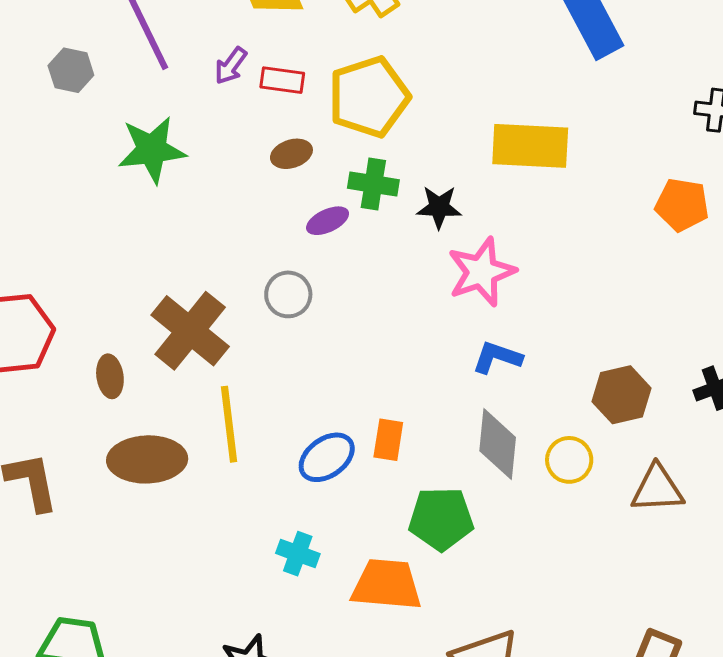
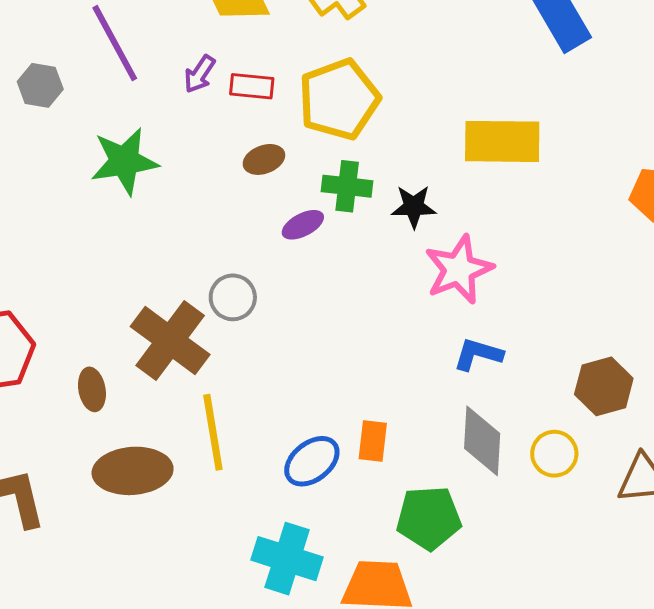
gray circle: (288, 294) -> (233, 297), moved
cyan cross: (298, 554) -> (287, 559), size x1.6

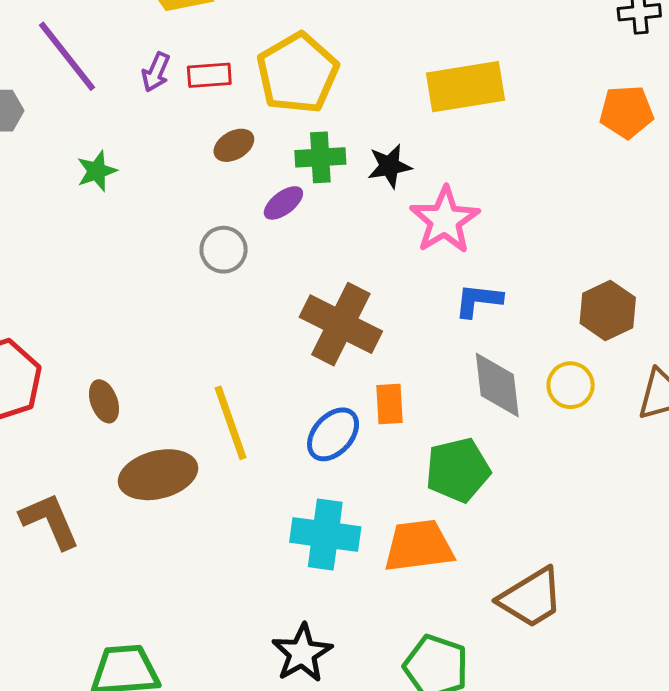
green star: (124, 161) -> (97, 171), size x0.6
gray circle: (233, 297) -> (224, 250), moved
brown cross: (170, 341) -> (341, 324), moved

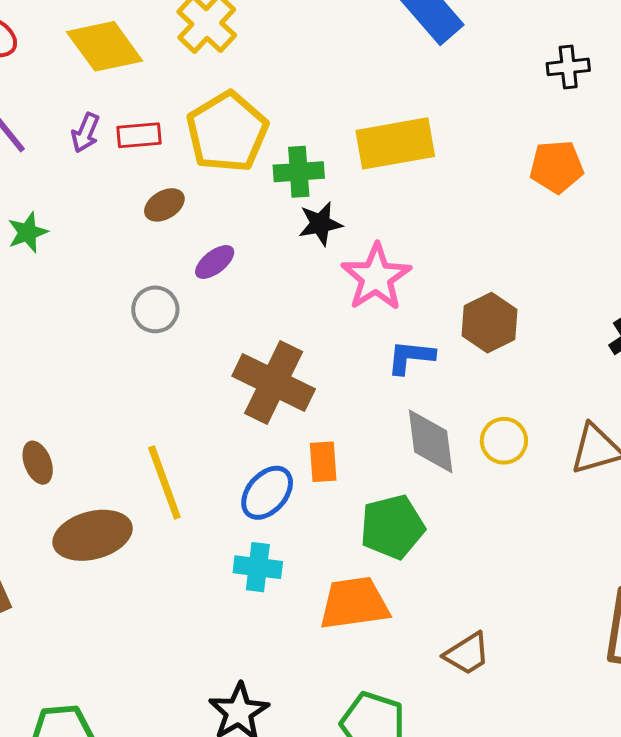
green cross: (320, 157) -> (299, 172), moved
brown hexagon: (608, 310) -> (490, 323), moved
cyan cross: (325, 535) -> (258, 567), moved, size x0.7
brown trapezoid: (531, 598) -> (467, 654), size x0.7

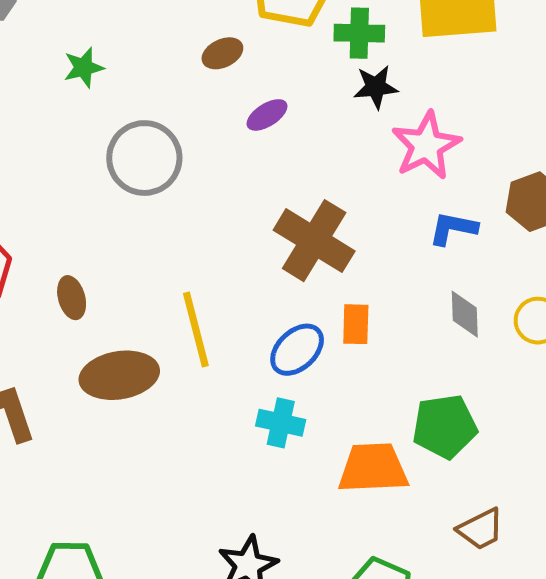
gray circle: (155, 309) -> (144, 158), moved, size x1.6
gray diamond: (431, 441) -> (465, 314), size x0.7
green pentagon: (392, 527) -> (445, 426), moved

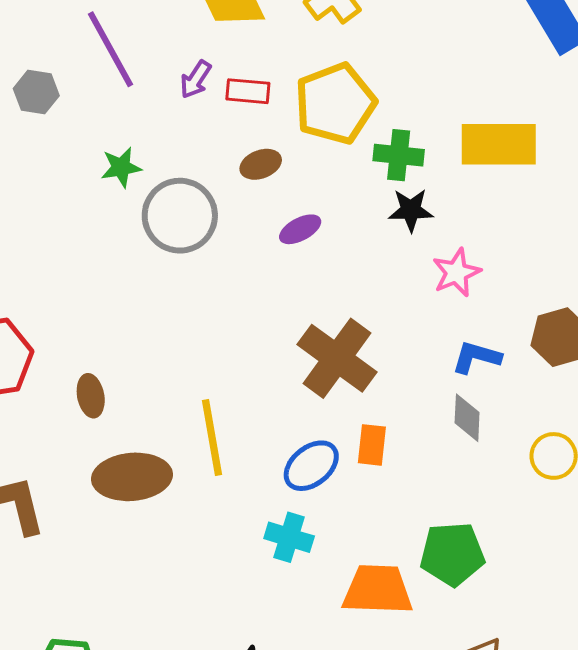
pink star: (426, 146) -> (456, 273), size x0.7
gray circle: (144, 158) -> (180, 216), moved
gray diamond: (465, 314) -> (467, 418), moved

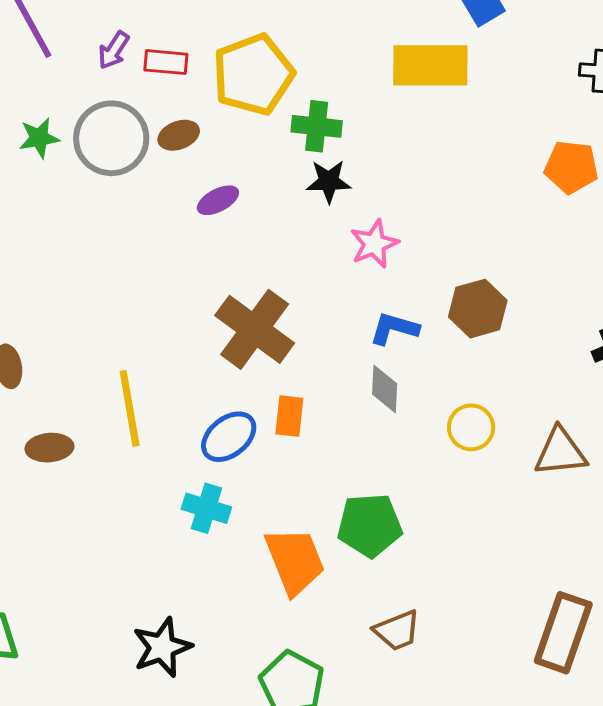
yellow rectangle: (499, 144) -> (430, 65), moved
gray circle: (180, 216) -> (111, 138), moved
brown ellipse: (132, 477) -> (49, 448), size x0.6
orange trapezoid: (378, 590) -> (295, 561), turned 66

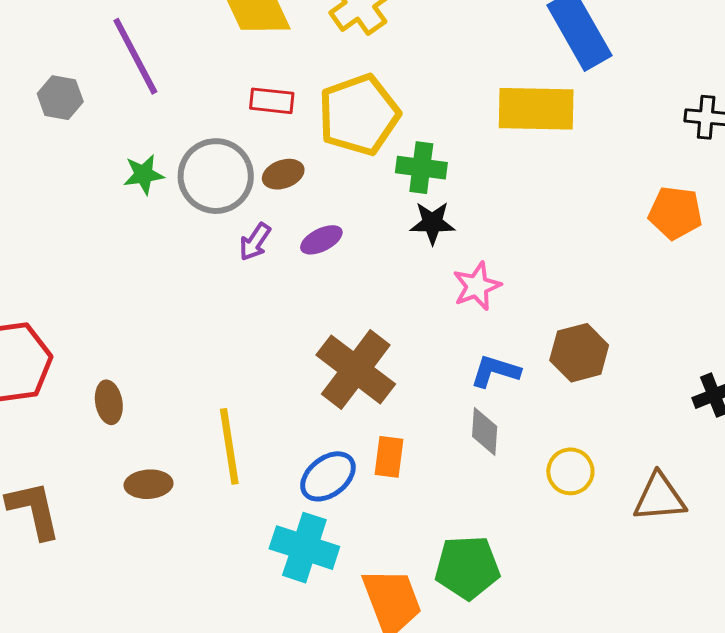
purple arrow: (114, 50) -> (255, 242), moved
cyan cross: (206, 508) -> (304, 548), size x1.4

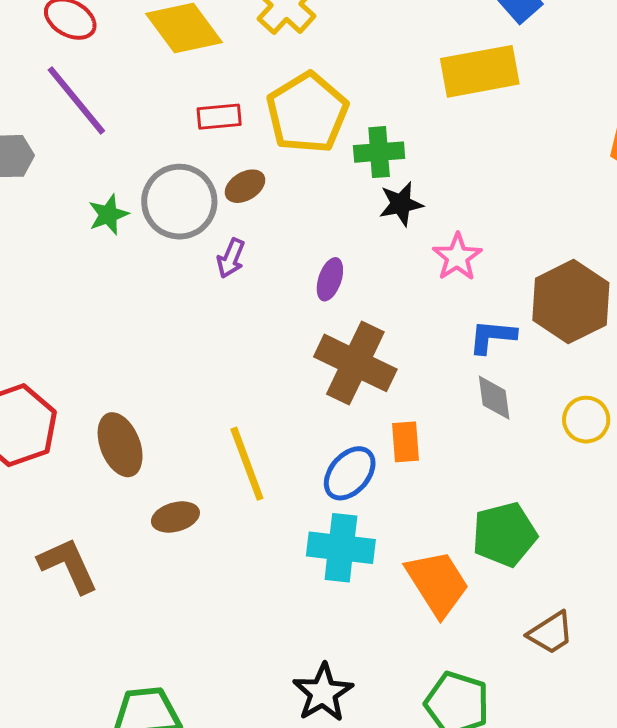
purple ellipse: (321, 240) -> (330, 279), moved, turned -33
brown hexagon: (579, 353) -> (571, 302), size x1.4
brown ellipse: (109, 402) -> (120, 445), size x1.5

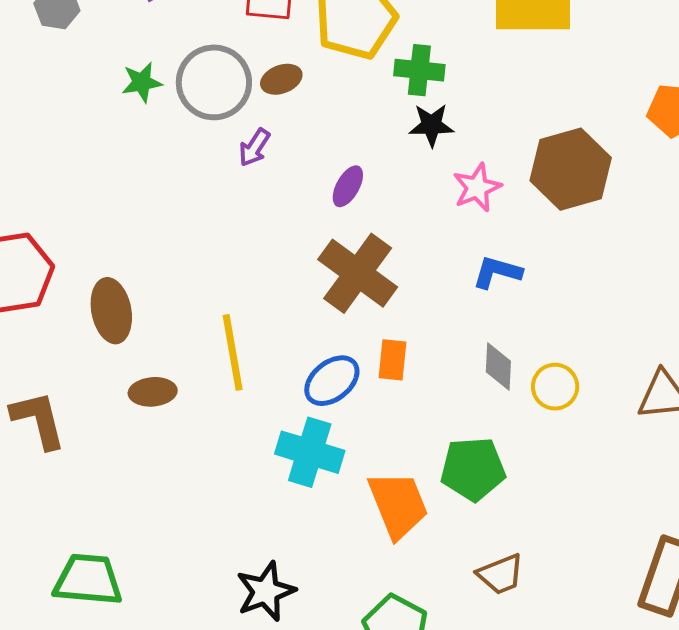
brown hexagon: (571, 302) -> (571, 169), moved
gray diamond: (494, 398) -> (498, 366), moved
yellow circle: (586, 420) -> (555, 387), moved

